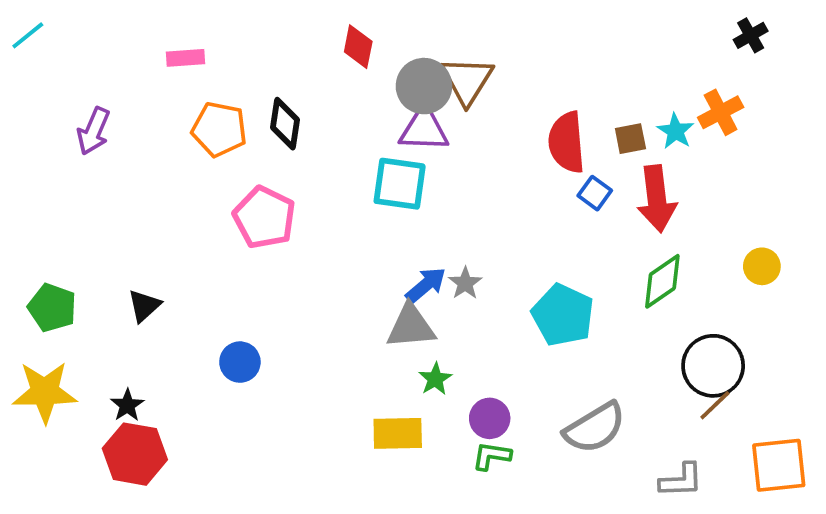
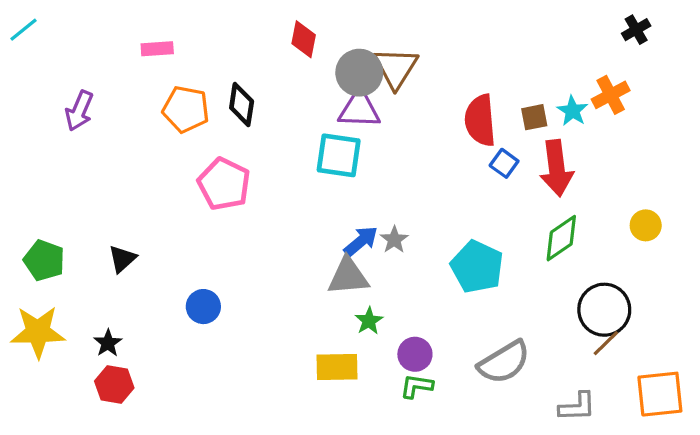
red hexagon: (135, 454) -> (114, 384), size x0.7

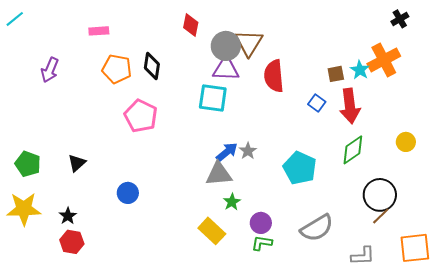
orange cross: (611, 95) -> (384, 60), size x1.4
red semicircle: (480, 120) -> (274, 76), moved
yellow rectangle: (337, 367) -> (212, 231), turned 44

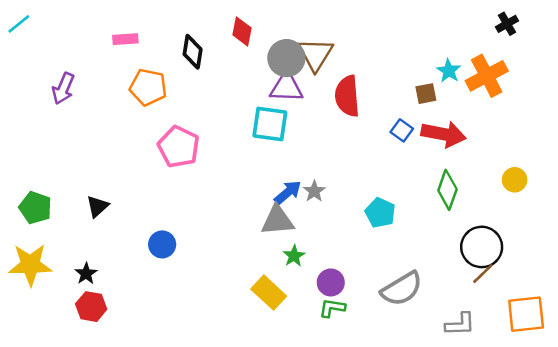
black diamond: (152, 66) -> (193, 52), moved
cyan star: (360, 70) -> (449, 71), moved
red arrow: (350, 106) -> (444, 134), turned -72
green diamond: (353, 150) -> (447, 190), turned -36
cyan pentagon: (300, 168) -> (380, 213), size x0.7

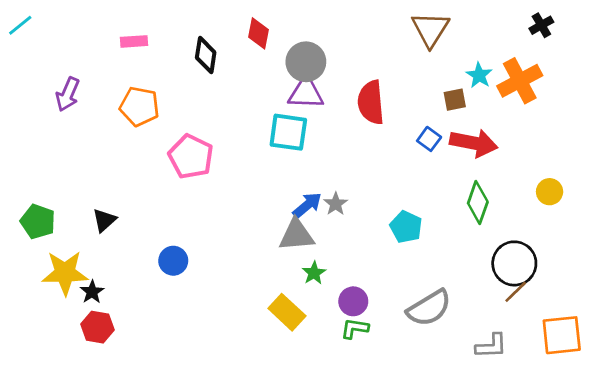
brown triangle: (316, 54) -> (430, 29), moved
orange pentagon: (148, 87) -> (139, 106), moved
yellow star: (30, 265) -> (65, 273), moved

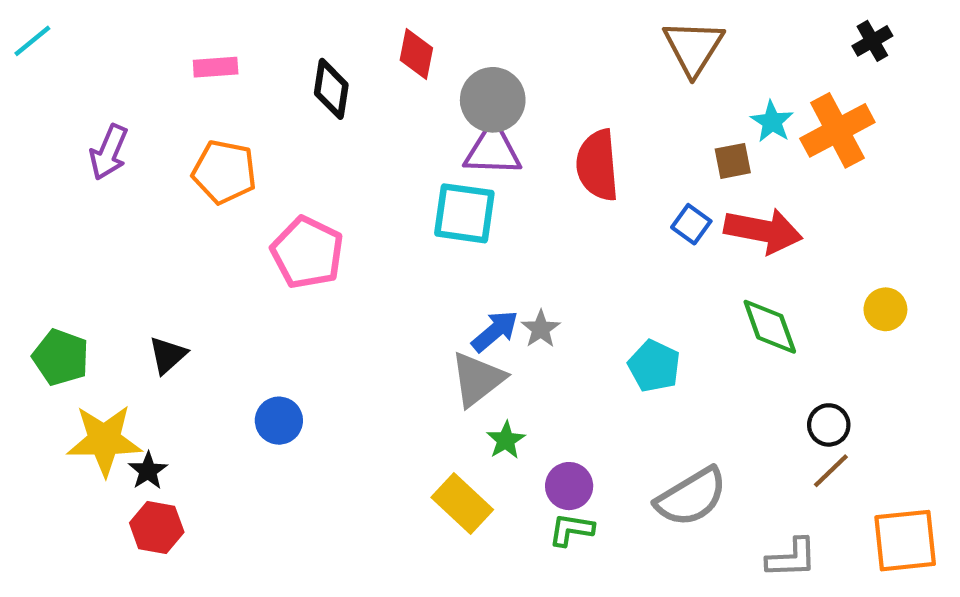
green diamond: (478, 203) -> (770, 327), turned -39
gray triangle: (296, 235) -> (477, 379), turned -33
black circle: (514, 263) -> (829, 425), size x0.6

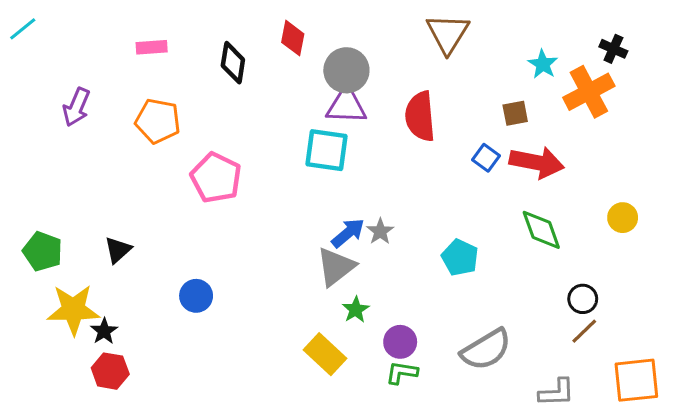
black cross: (872, 41) -> (613, 49), moved, turned -36
brown triangle: (693, 47) -> (448, 33), moved
cyan star: (772, 122) -> (543, 64), moved

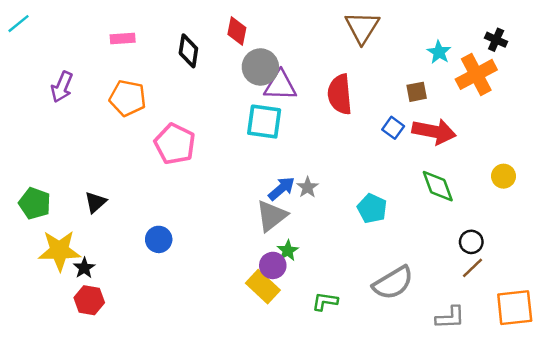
gray circle: (346, 70) -> (260, 67), moved
purple circle: (400, 342) -> (273, 265), moved

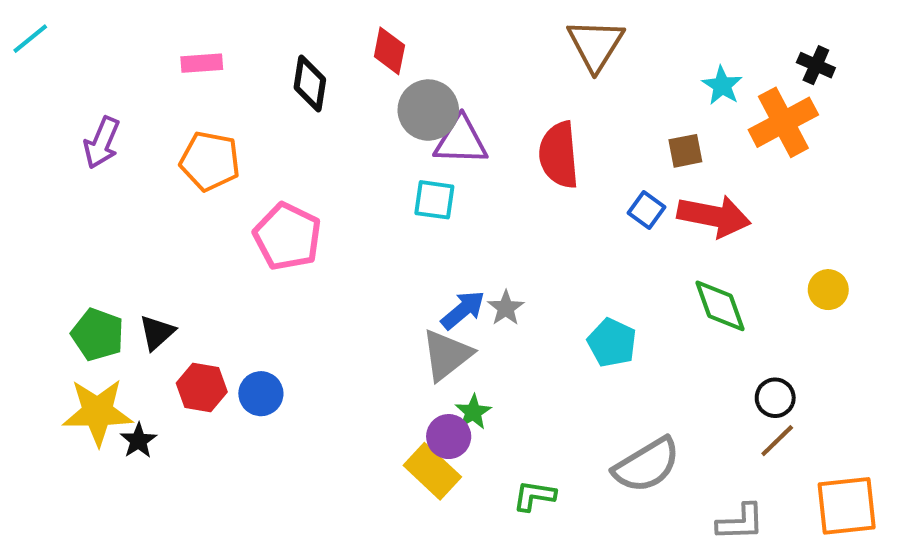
cyan square: (264, 122) -> (434, 200), size x0.7
green pentagon: (35, 203) -> (98, 334), moved
red hexagon: (89, 300) -> (202, 388), moved

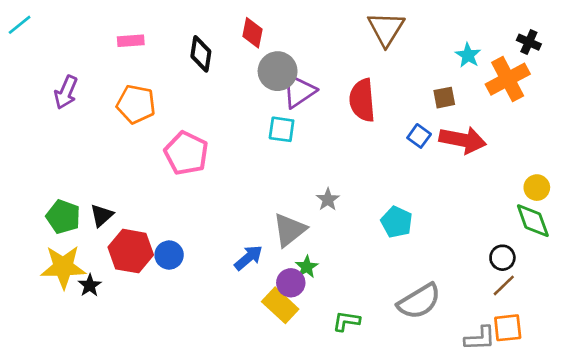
purple triangle: (461, 141) -> (299, 91), turned -36
green diamond: (720, 306) -> (533, 221), moved
blue arrow: (463, 310) -> (248, 258), moved
red hexagon: (202, 388) -> (131, 251), size x1.4
orange square: (847, 506) -> (508, 328), moved, size x0.7

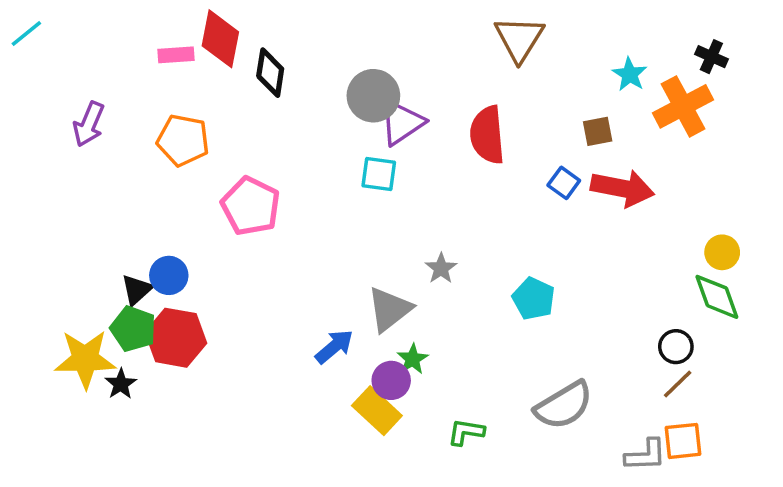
red diamond: (252, 33) -> (220, 39), moved, size x1.4
green pentagon: (63, 217) -> (133, 329), moved
blue circle: (169, 255) -> (169, 275), moved

